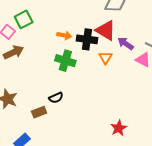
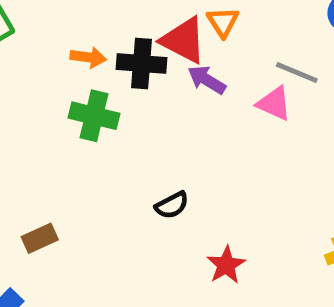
purple arrow: (126, 44) -> (207, 80), moved
orange triangle: (105, 58) -> (223, 22), moved
black semicircle: (56, 98) -> (172, 205), moved

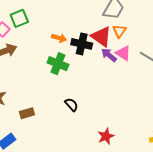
pink triangle: (274, 103) -> (123, 53), moved
black semicircle: (172, 205) -> (71, 105), moved, turned -112

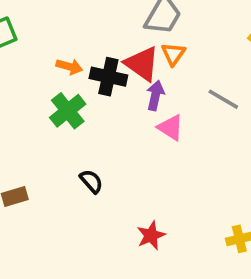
pink triangle: (123, 53) -> (170, 128), moved
purple arrow: (109, 55) -> (155, 95), turned 63
green cross: (58, 64) -> (68, 111), turned 30

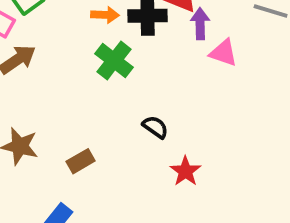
red star: (151, 235) -> (185, 171), moved

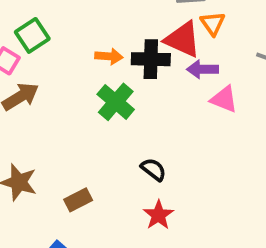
purple arrow: (200, 24) -> (202, 69), turned -92
red star: (185, 171) -> (158, 215), moved

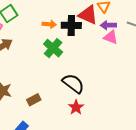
purple arrow: (202, 69) -> (108, 25), moved
pink triangle: (224, 99) -> (111, 37), moved
black semicircle: (154, 169) -> (73, 83), size x1.6

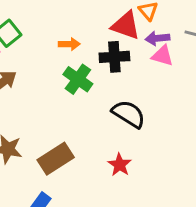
black cross: (71, 25) -> (114, 57), moved
black semicircle: (73, 83) -> (129, 114), moved
brown rectangle: (34, 100) -> (56, 159), size x1.6

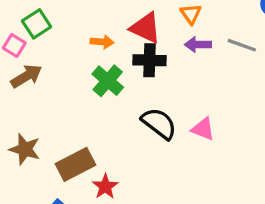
red triangle: (126, 25) -> (146, 28), moved
pink triangle: (162, 56) -> (203, 129), moved
red star: (120, 165) -> (105, 186), moved

